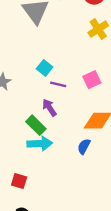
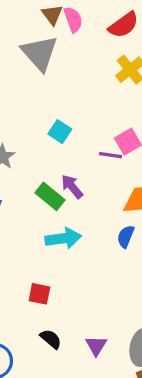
purple line: (58, 84) -> (110, 155), moved
green rectangle: (36, 125) -> (50, 196), moved

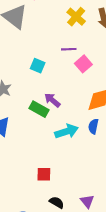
purple line: (110, 155) -> (69, 49), moved
cyan arrow: (63, 238) -> (67, 131), moved

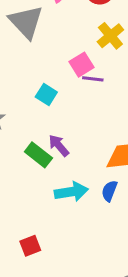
pink square: (83, 64) -> (81, 65), moved
red square: (44, 174) -> (30, 246), turned -32

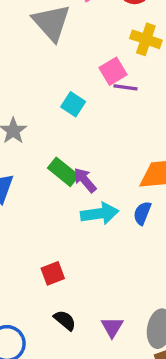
yellow cross: (110, 36) -> (146, 39), turned -32
purple arrow: (59, 145) -> (85, 180), moved

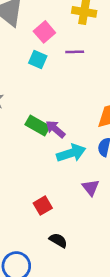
pink square: (113, 71) -> (44, 32), moved
cyan square: (73, 104) -> (38, 60), moved
purple triangle: (112, 327) -> (91, 187), moved

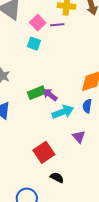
purple line: (75, 52) -> (57, 25), moved
green rectangle: (38, 125) -> (37, 93), turned -48
red square: (43, 206) -> (44, 152), size x1.5

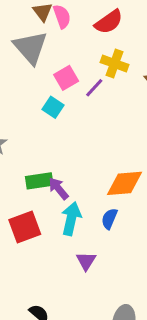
purple line: (57, 25) -> (94, 88), turned -56
cyan arrow: (63, 112) -> (71, 219), turned -70
red square: (44, 152) -> (25, 227), moved

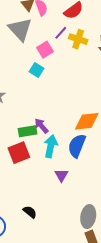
purple line: (94, 88) -> (61, 33), moved
green rectangle: (39, 181) -> (28, 131), moved
blue semicircle: (109, 219) -> (77, 146), size x1.6

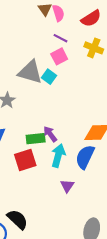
gray triangle: (20, 29) -> (30, 72), moved, turned -35
purple line: (61, 33) -> (60, 38), moved, turned 72
black semicircle: (30, 212) -> (18, 219), moved, size x1.5

